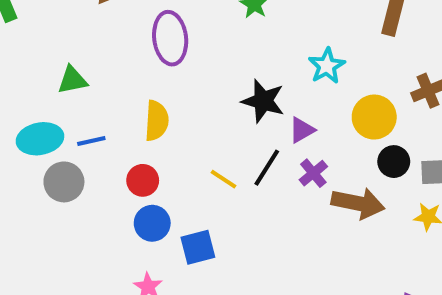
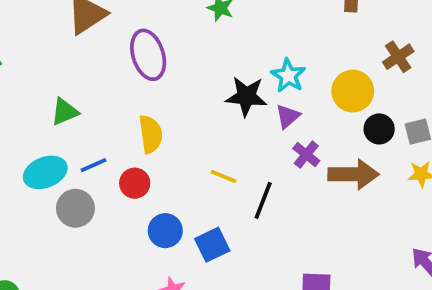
cyan star: (327, 66) -> (288, 76), moved
black line: (267, 168) -> (263, 200), moved
red circle: (143, 180) -> (135, 183), moved

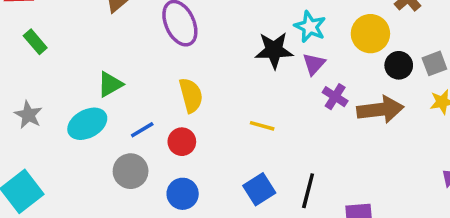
cyan ellipse: (45, 172) -> (87, 124), moved
black line: (263, 200) -> (308, 191), moved
blue circle: (165, 231) -> (183, 194), moved

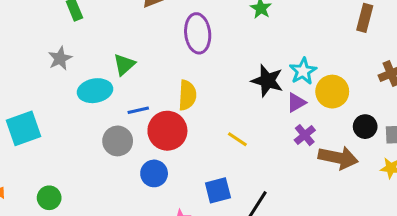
yellow circle: (370, 34) -> (332, 92), moved
green triangle: (110, 84) -> (124, 65), turned -30
gray star: (28, 115) -> (60, 58), moved
red circle: (182, 142) -> (167, 131), size x1.6

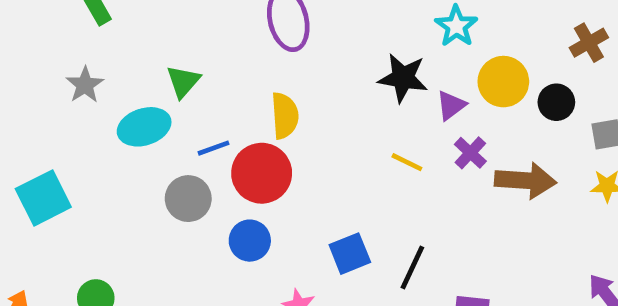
cyan star: (303, 71) -> (456, 26), moved
black circle: (365, 127) -> (556, 102), moved
yellow line: (237, 139) -> (407, 162), moved

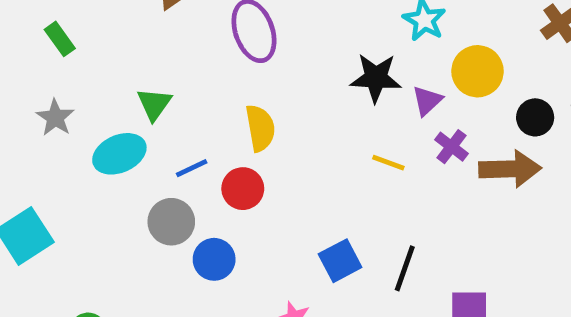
black circle: (556, 102) -> (535, 117), moved
red circle: (262, 173) -> (243, 189), size x0.7
blue circle: (250, 241) -> (214, 259), moved

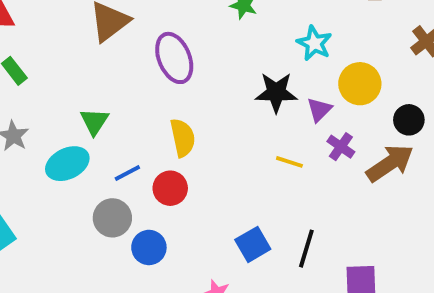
brown arrow: (510, 169) -> (390, 163), turned -30

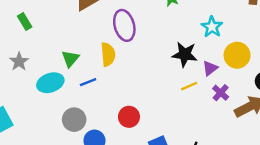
yellow semicircle: (183, 138) -> (108, 54), moved
yellow line: (289, 162) -> (189, 86), moved, turned -49
blue line: (127, 173) -> (88, 82), moved
red circle: (170, 188) -> (129, 117), moved

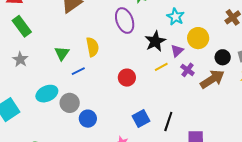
green rectangle: (25, 21) -> (22, 26), size x1.5
purple ellipse: (124, 25) -> (125, 21), moved
black star: (185, 54) -> (155, 41), turned -30
cyan ellipse: (50, 83) -> (47, 94), moved
red circle: (129, 117) -> (127, 78), moved

